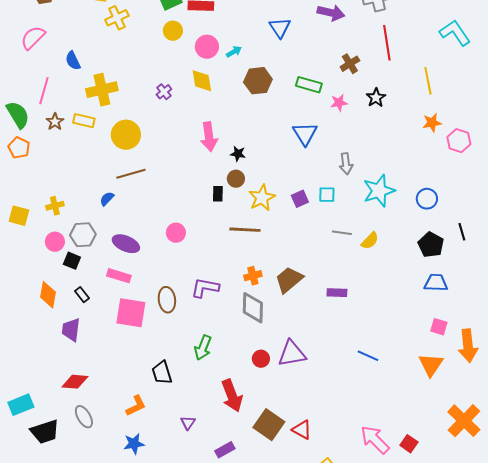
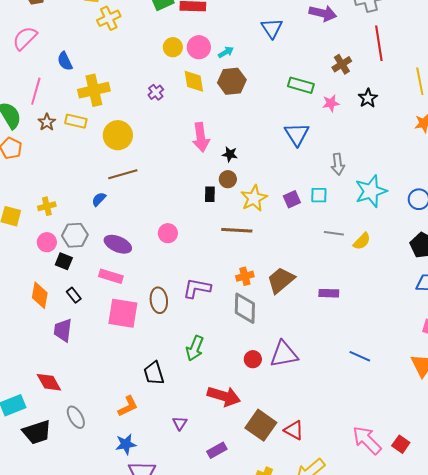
yellow circle: (173, 31) -> (173, 47), moved
brown hexagon: (258, 81) -> (232, 81), moved
red diamond: (75, 382) -> (49, 382), moved, turned 56
red arrow: (232, 396) -> (224, 396), turned -52

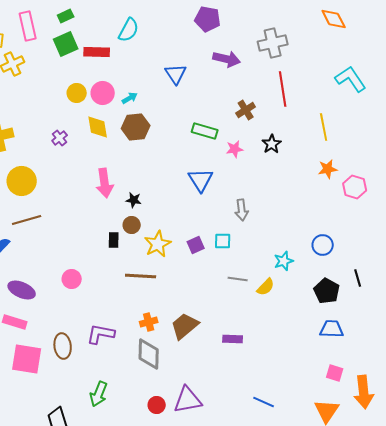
cyan star: (371, 191) -> (284, 261), moved, size x0.6

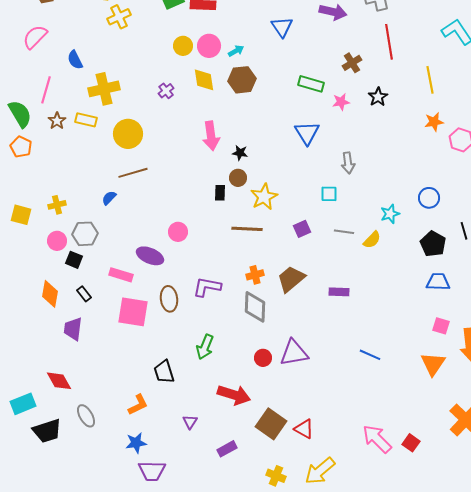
purple square: (196, 245) -> (302, 229), moved
purple ellipse: (22, 290) -> (150, 256), moved

